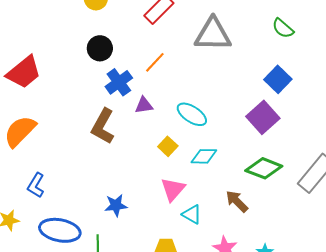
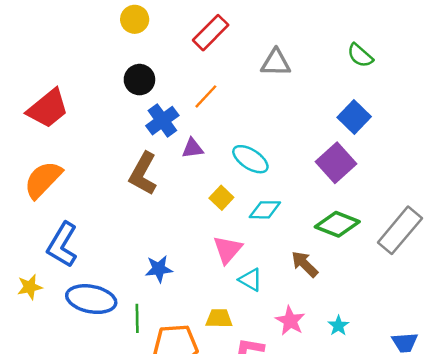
gray triangle: (213, 34) -> (276, 63), size x0.7
blue L-shape: (36, 185) -> (62, 245), size x1.5

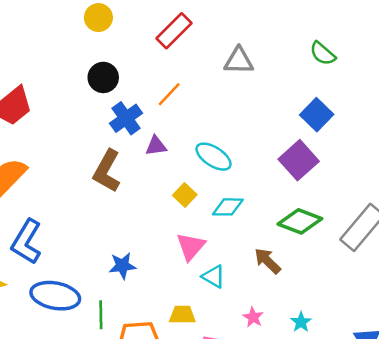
pink star: (290, 321) -> (253, 317), size x0.7

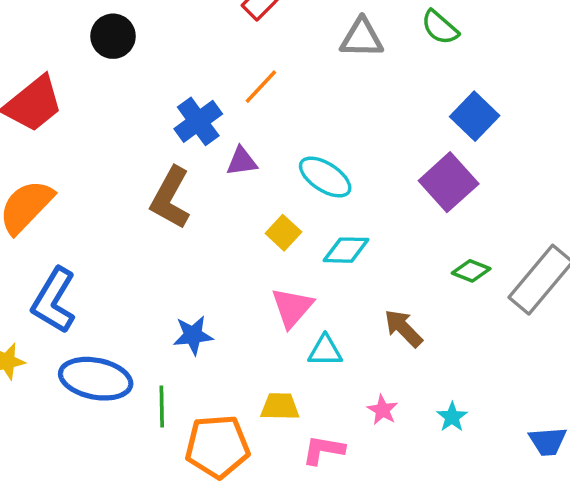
green semicircle: (323, 54) -> (440, 27), moved
black circle: (103, 77) -> (113, 36), moved
green diamond: (300, 221) -> (471, 271), moved, size x0.6
cyan triangle: (214, 276) -> (325, 351), turned -30

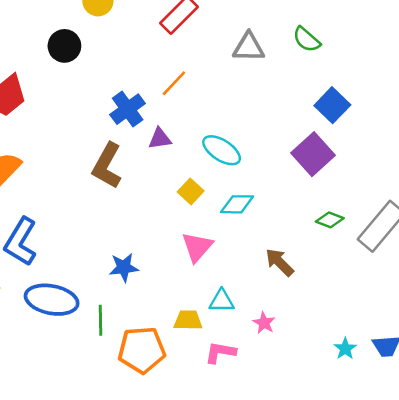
cyan triangle: (325, 351) -> (222, 301), moved
cyan star: (452, 417) -> (345, 349), moved

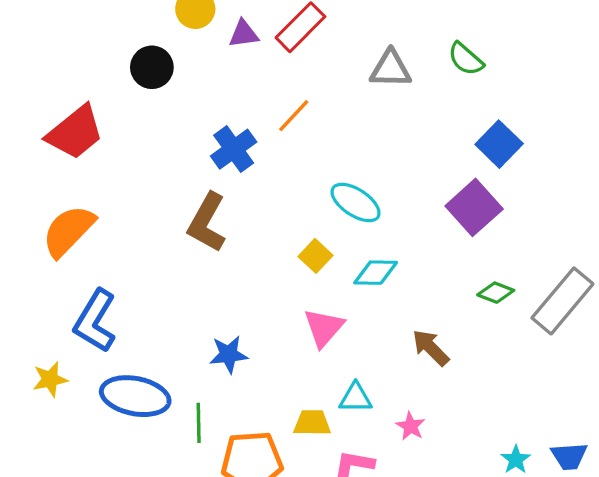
purple triangle: (160, 139) -> (244, 34), moved

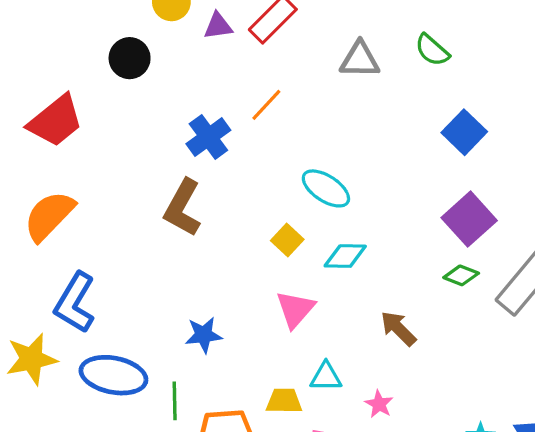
purple square: (474, 207) -> (469, 219), moved
yellow star: (50, 379) -> (31, 359), size x1.5

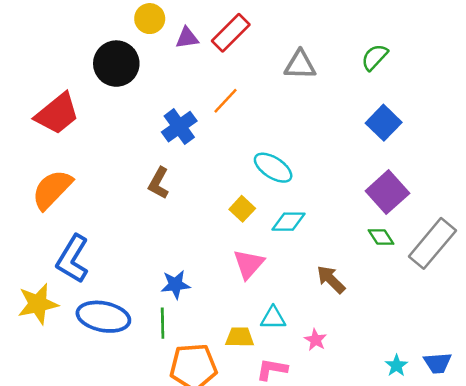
green semicircle: (432, 50) -> (375, 57), moved, turned 92
black circle: (130, 58) -> (116, 64), size x1.4
brown L-shape: (183, 208) -> (159, 183), size x0.7
green diamond: (461, 275) -> (381, 237), turned 36
green line: (175, 401) -> (163, 323), moved

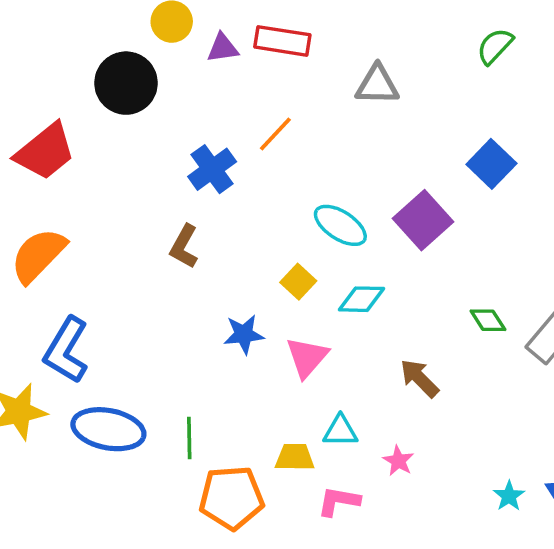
red rectangle: (231, 33) -> (282, 41), turned 54
green semicircle: (375, 57) -> (495, 46), moved
purple square: (387, 192) -> (423, 220), moved
blue star: (175, 285) -> (244, 334), moved

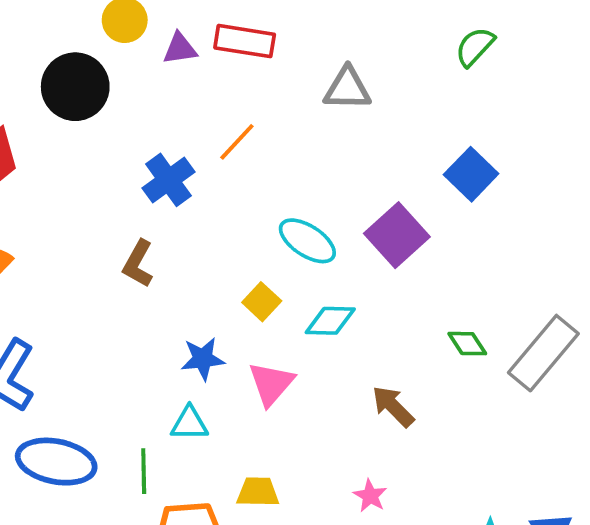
cyan triangle: (340, 431) -> (189, 424), moved

